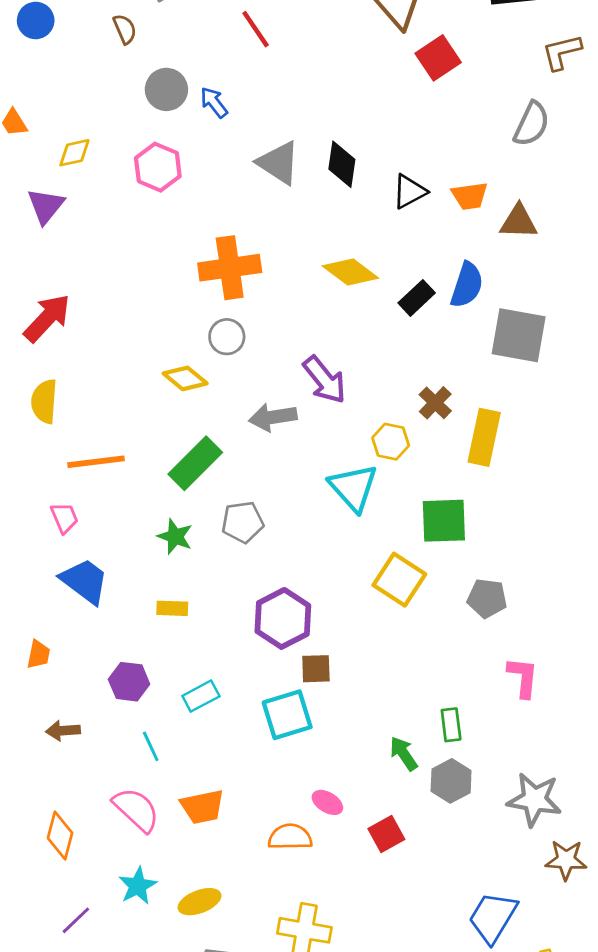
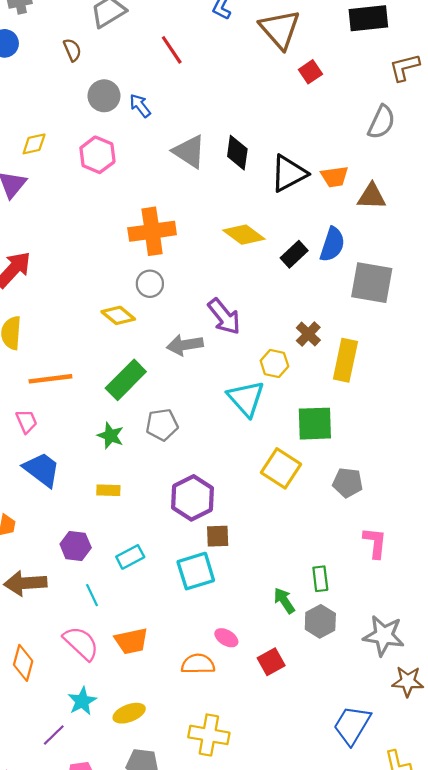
red square: (438, 58) -> (310, 72), size x0.7
black triangle: (409, 192) -> (289, 173), size x1.4
brown arrow: (63, 731) -> (25, 583), size x1.6
purple line: (76, 920) -> (54, 735), moved

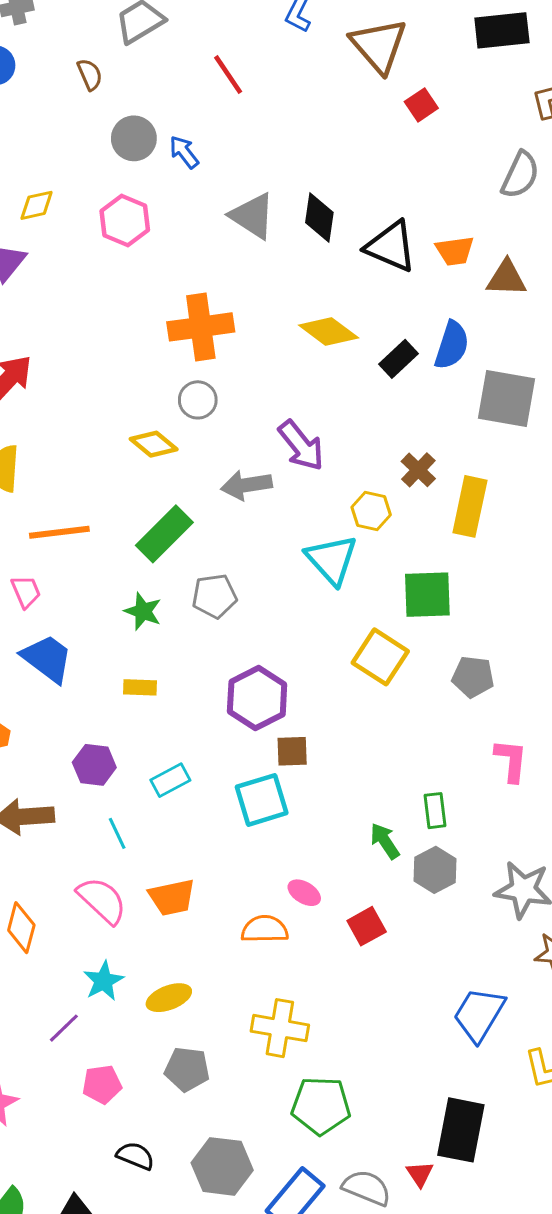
black triangle: (289, 173) -> (391, 246), turned 51

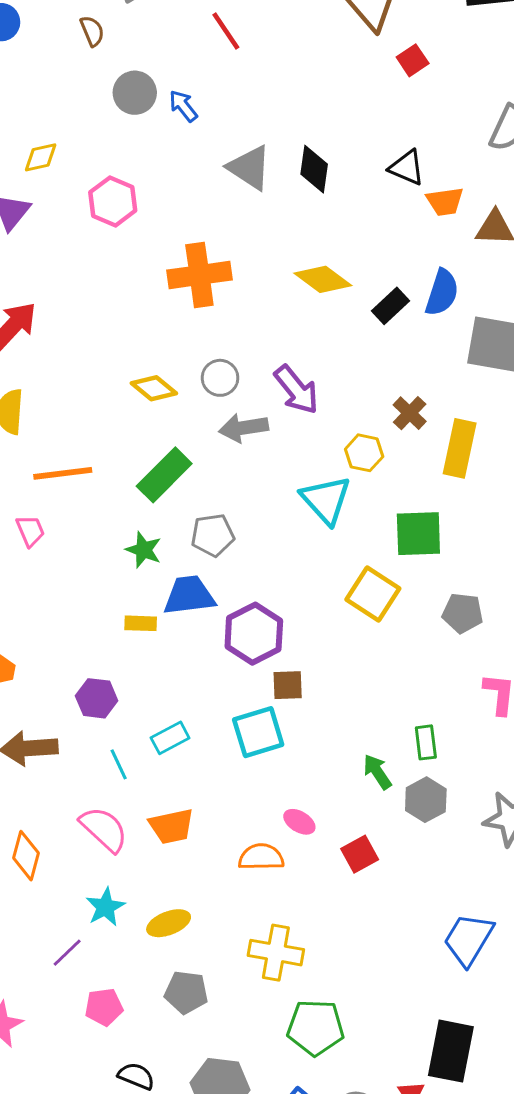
pink hexagon: (125, 221) -> (113, 201), moved
black triangle: (391, 246) -> (407, 168), moved, size x0.7
gray circle: (198, 400) -> (220, 378), moved
blue trapezoid: (47, 658) -> (189, 595), moved, turned -44
cyan rectangle: (170, 780) -> (170, 738), moved

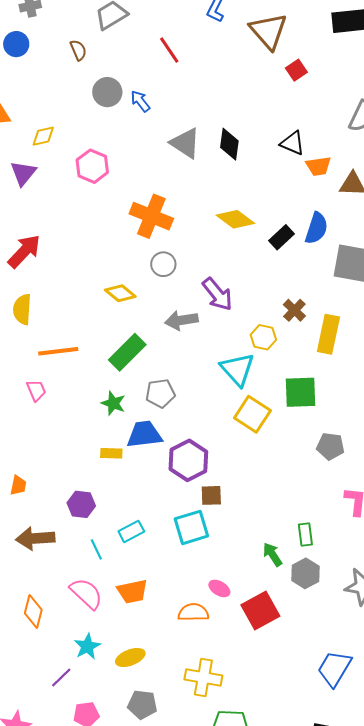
orange cross: (199, 275) -> (151, 216), turned 30
gray circle: (220, 378) -> (163, 264), moved
yellow square: (373, 594) -> (252, 414), moved
red square: (360, 854) -> (260, 610), size x1.5

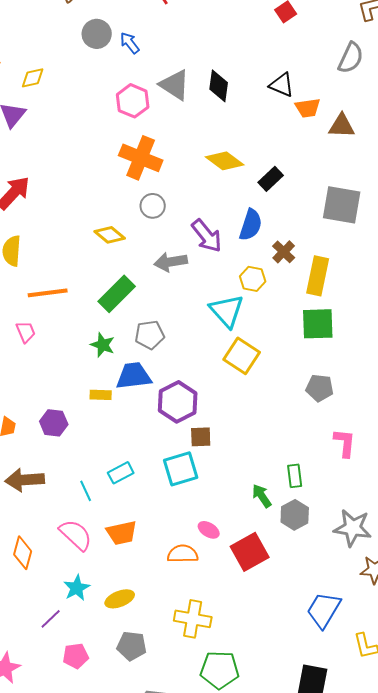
pink hexagon: (92, 166) -> (133, 101), moved
blue semicircle: (316, 228) -> (251, 225), moved
green square: (300, 392) -> (318, 324), moved
purple hexagon: (81, 504) -> (54, 423), moved

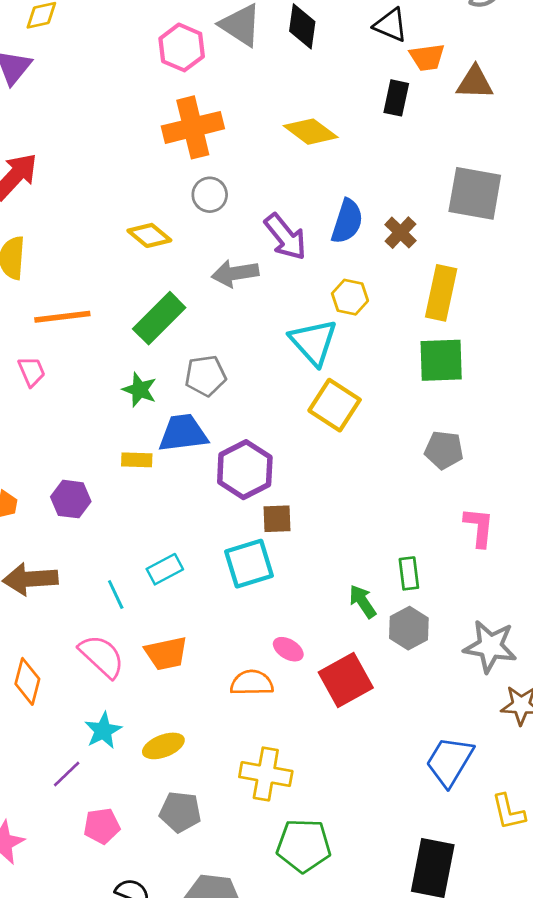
orange cross: (141, 158) -> (193, 127), turned -36
black rectangle: (271, 179) -> (396, 98), moved, turned -35
brown cross: (284, 252) -> (400, 233), moved

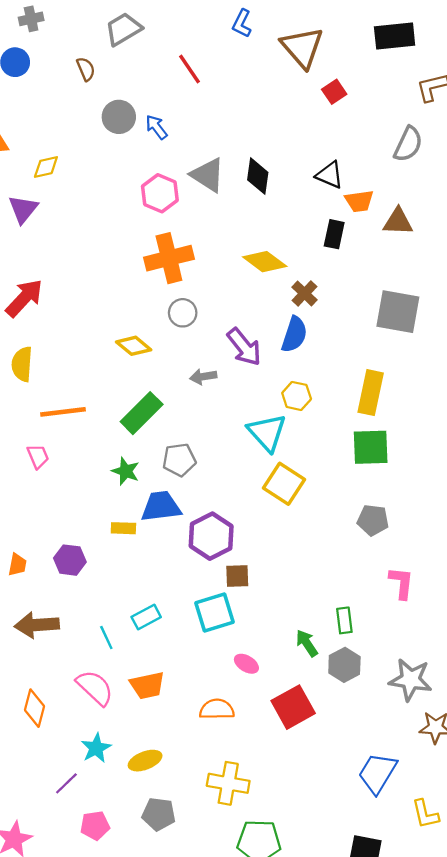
brown cross: (400, 233) -> (305, 293), moved
gray arrow: (235, 273) -> (203, 377), size x0.7
pink ellipse: (288, 649) -> (246, 664), moved

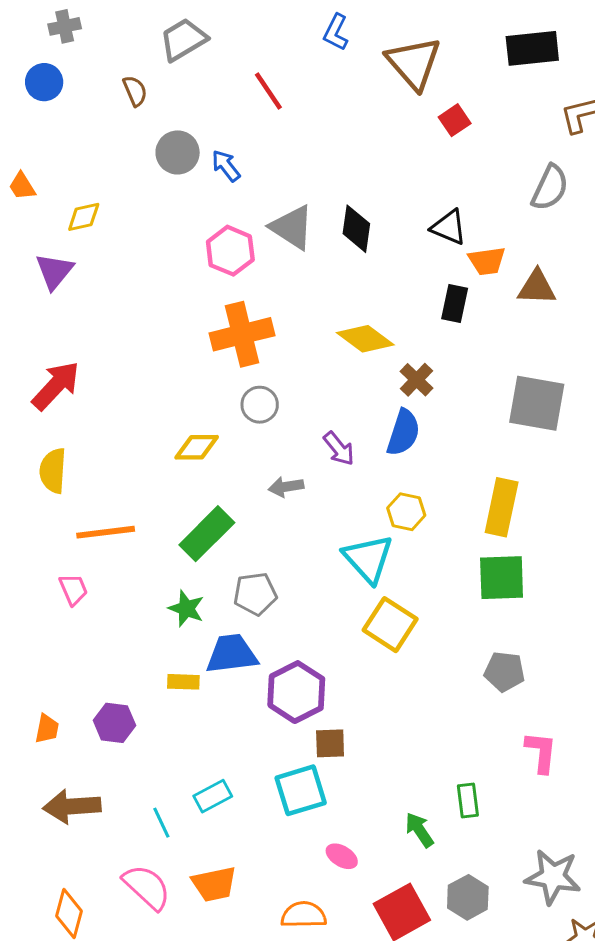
yellow diamond: (134, 346) -> (197, 447), turned -40
purple arrow: (244, 347) -> (339, 449), size x0.7
gray hexagon: (344, 665) -> (468, 897), moved

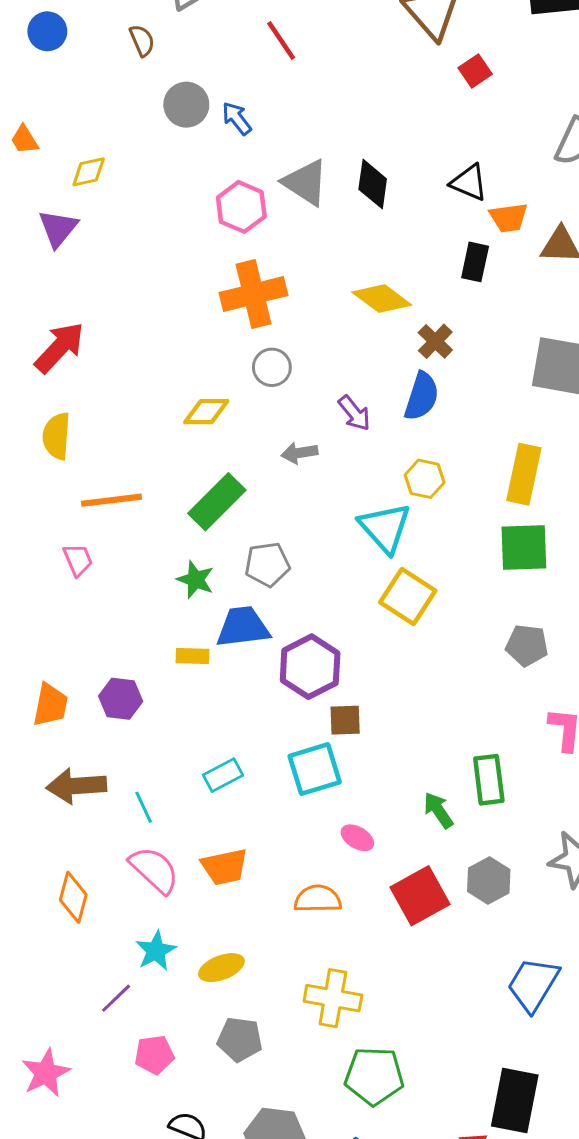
orange trapezoid: (47, 729) -> (50, 705), size x1.4
green rectangle: (468, 801) -> (489, 780), size x1.4
cyan line: (161, 823) -> (144, 807), moved

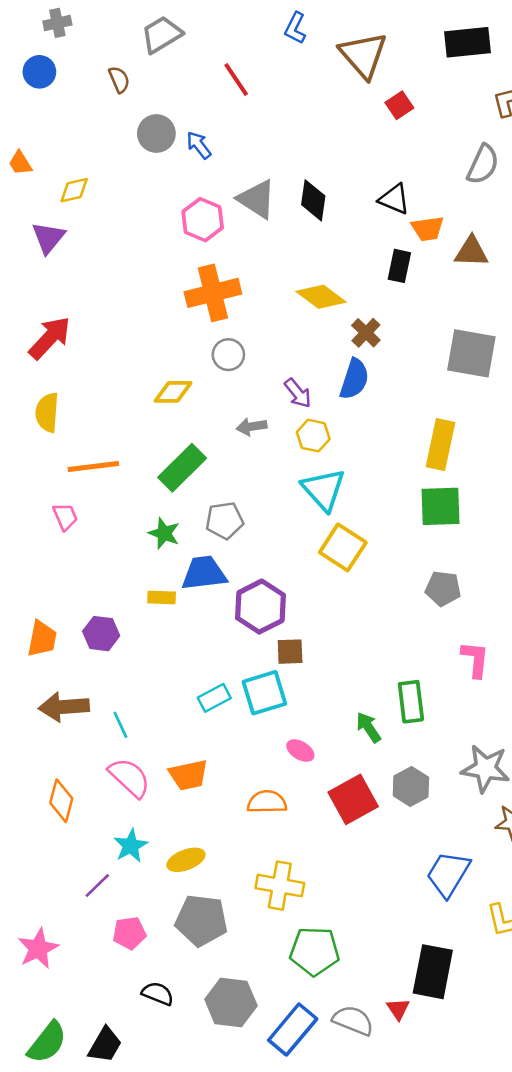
yellow hexagon: (425, 479) -> (313, 436), moved
cyan rectangle: (223, 775) -> (214, 698), moved
gray pentagon: (240, 1039) -> (201, 920), size x1.4

